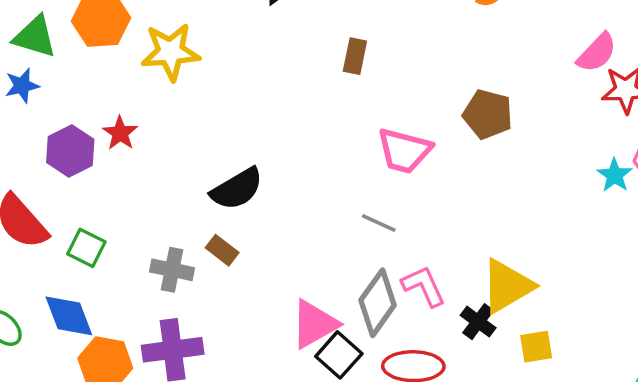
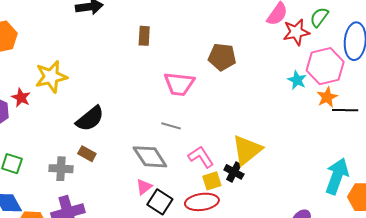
yellow star: (171, 52) -> (51, 77), moved
gray diamond: (378, 303) -> (150, 157), moved, turned -60
pink triangle: (314, 324) -> (144, 187), size x0.6
yellow square: (536, 347) -> (212, 181), moved

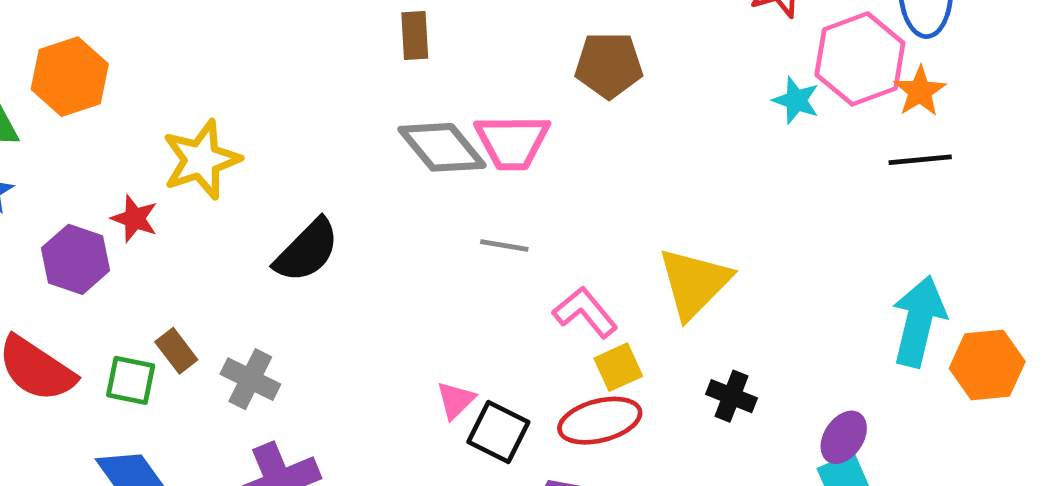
orange star: (327, 97) -> (920, 91), moved
brown rectangle: (87, 154) -> (176, 351), moved, turned 30
gray diamond: (150, 157) -> (442, 147), moved
gray cross: (61, 169) -> (250, 379), turned 30
black cross: (234, 172) -> (732, 396), moved

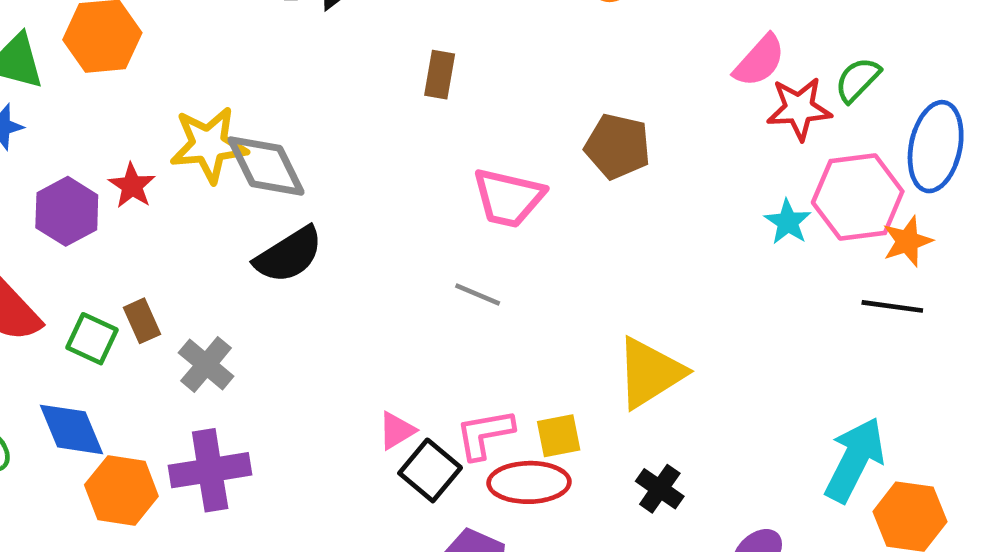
gray diamond: (442, 147) -> (266, 166), moved
pink L-shape: (585, 312) -> (485, 434), moved, turned -74

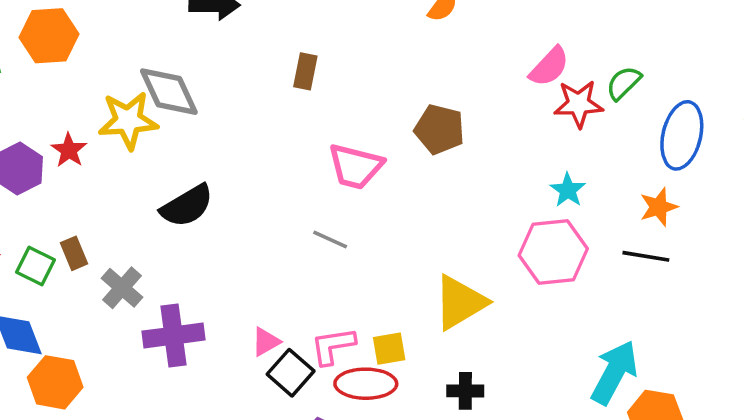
gray diamond: (266, 166) -> (169, 92), moved
pink hexagon: (858, 197) -> (553, 252), moved
purple cross: (210, 470) -> (174, 336), moved
black cross: (660, 489) -> (465, 391), turned -36

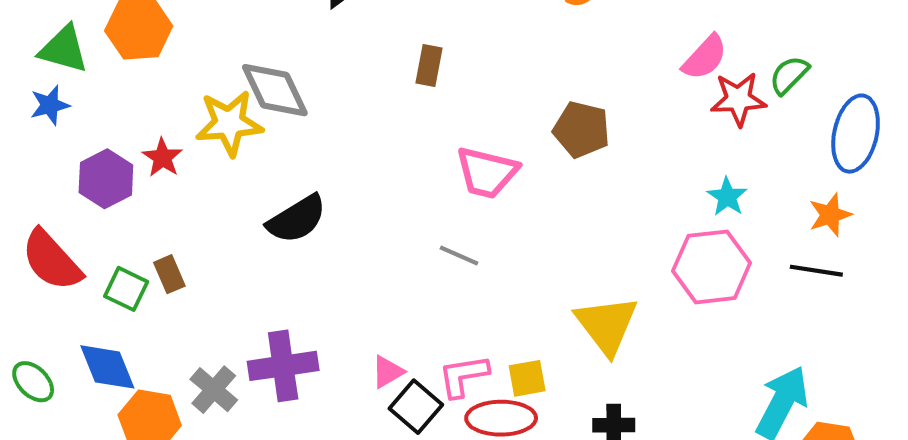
gray cross: (122, 288) -> (214, 390), moved
yellow triangle: (460, 302) -> (607, 325), turned -36

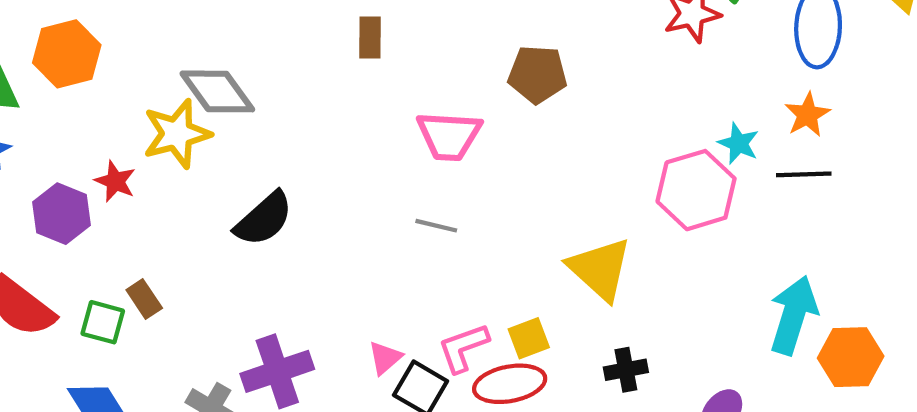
cyan star: (727, 197) -> (739, 143), moved

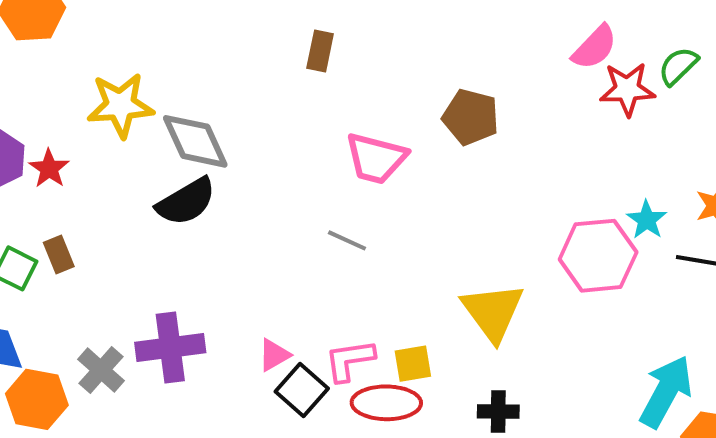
gray diamond: (217, 91) -> (195, 141), moved
red star: (115, 181) -> (49, 169), moved

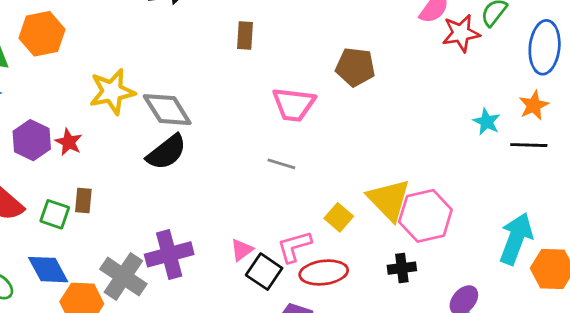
brown rectangle: (59, 254) -> (83, 201), turned 35
pink hexagon: (598, 256) -> (425, 216), moved
yellow square: (413, 364) -> (339, 217), moved, turned -32
gray cross: (101, 370) -> (123, 276), size x1.4

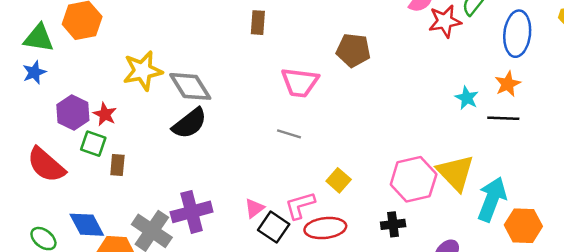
yellow triangle: (389, 200) -> (456, 173), moved
green square: (55, 214) -> (93, 144), moved

